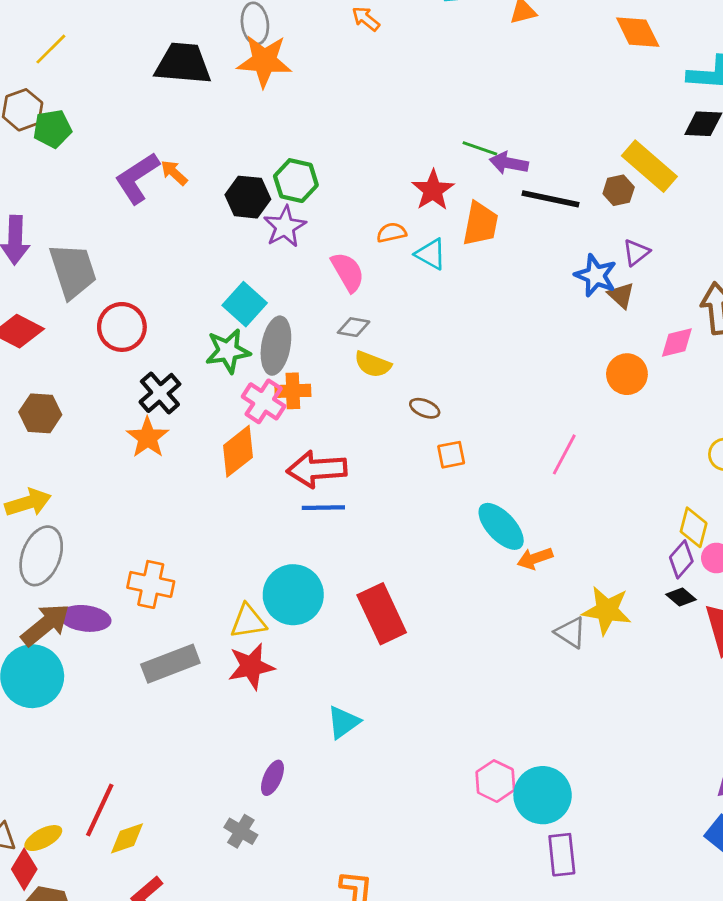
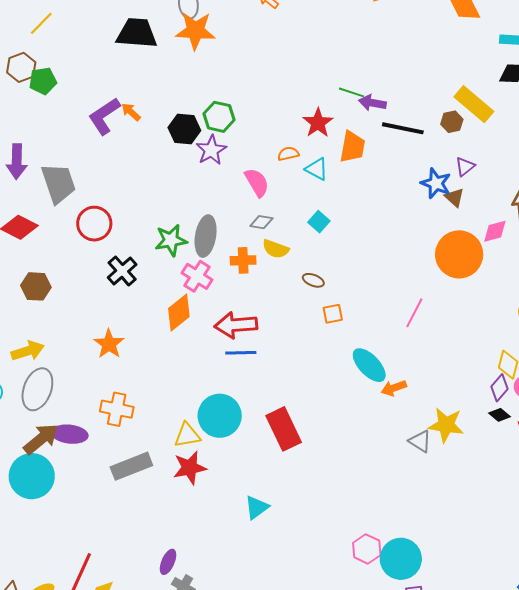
cyan square: (245, 304) -> (319, 222), moved, size x0.7
orange circle: (627, 374) -> (459, 254), size x1.6
orange cross: (293, 391) -> (243, 260), moved
orange star: (148, 438) -> (109, 344), moved
purple ellipse: (272, 778) -> (168, 562), moved

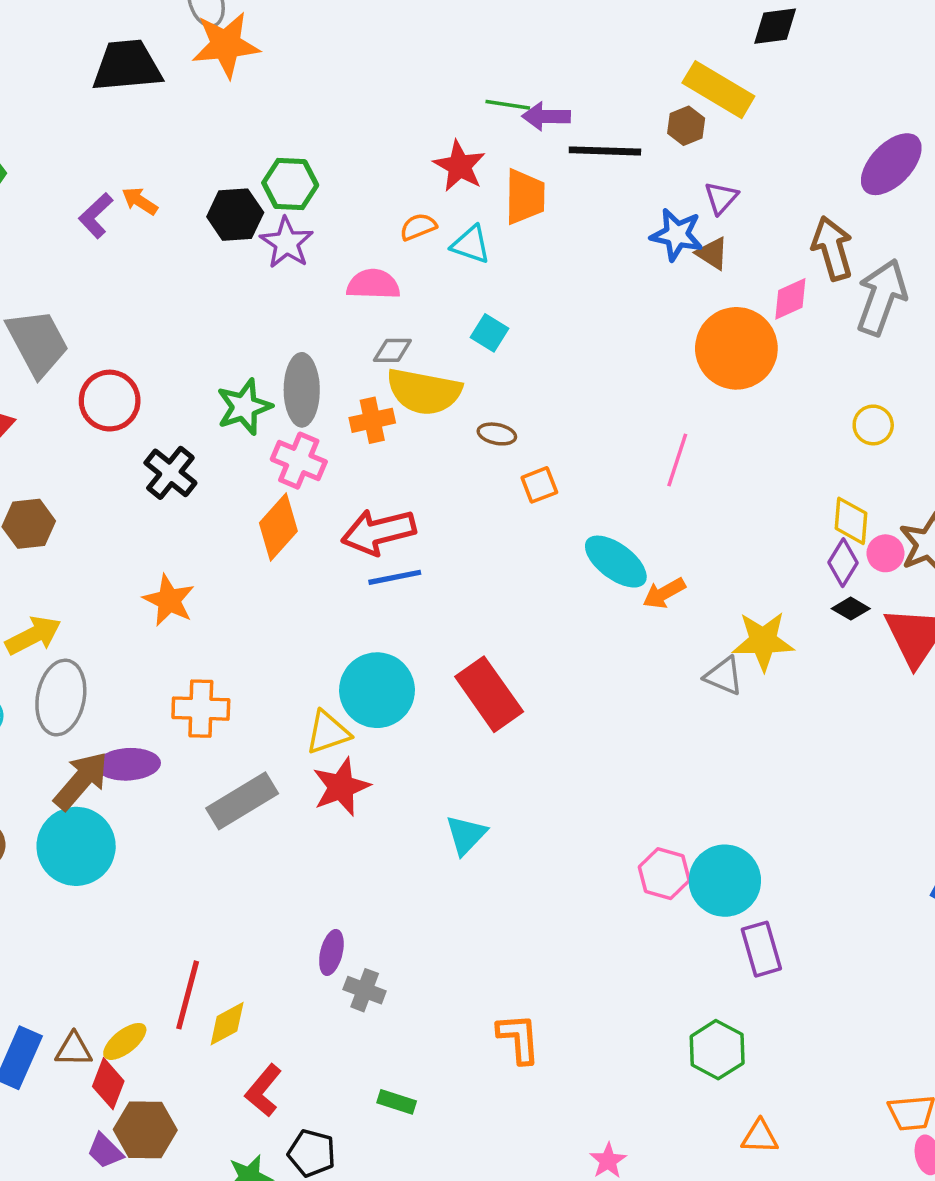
purple L-shape: (104, 116) -> (96, 216), size x0.7
pink semicircle: (257, 182) -> (373, 284), turned -48
yellow semicircle: (276, 249) -> (424, 392), size x1.6

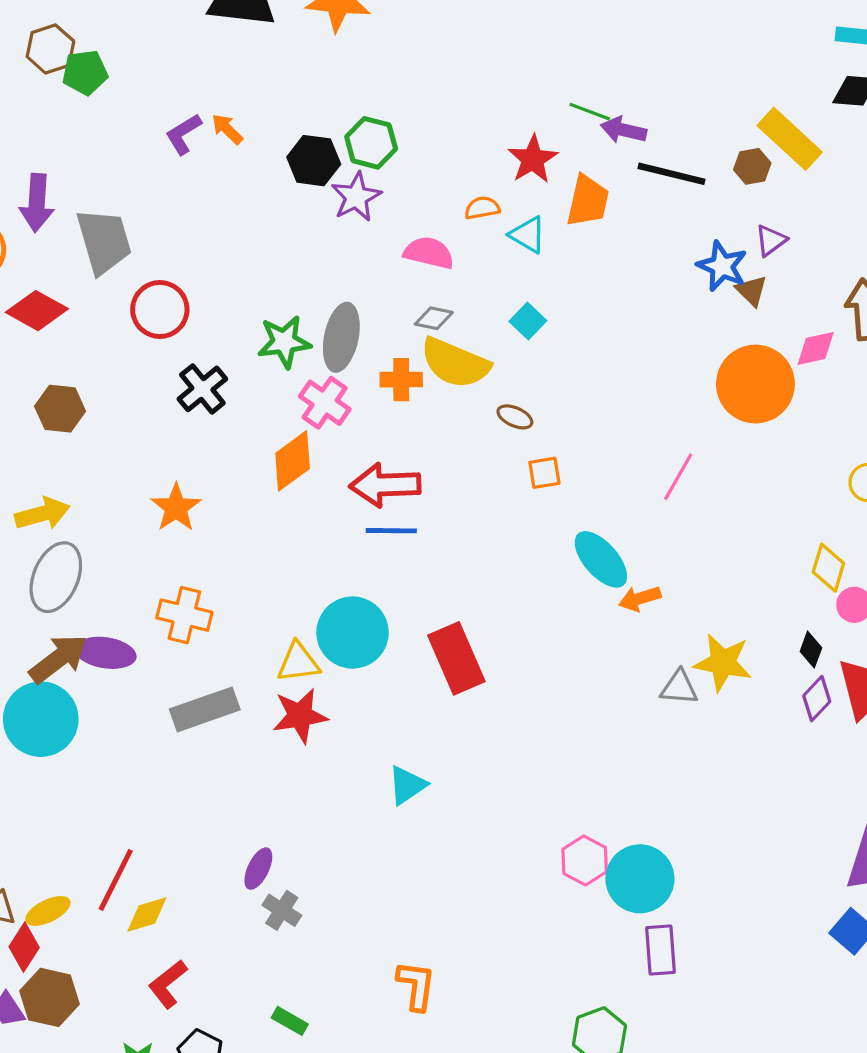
purple diamond: (843, 563) -> (817, 699), moved
black diamond: (851, 609) -> (811, 650), turned 68
gray triangle: (724, 676) -> (679, 687), turned -30

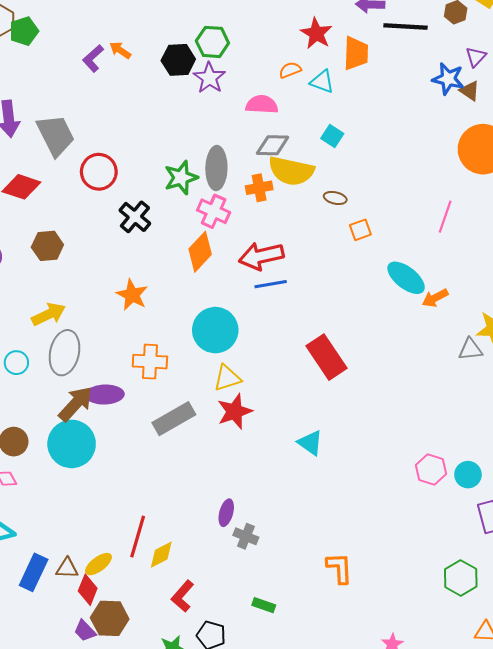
gray diamond: (434, 318) -> (273, 145), size x1.4
cyan circle: (353, 633) -> (215, 330), moved
cyan triangle: (407, 785) -> (310, 443), turned -40
cyan circle: (640, 879) -> (468, 475), size x0.6

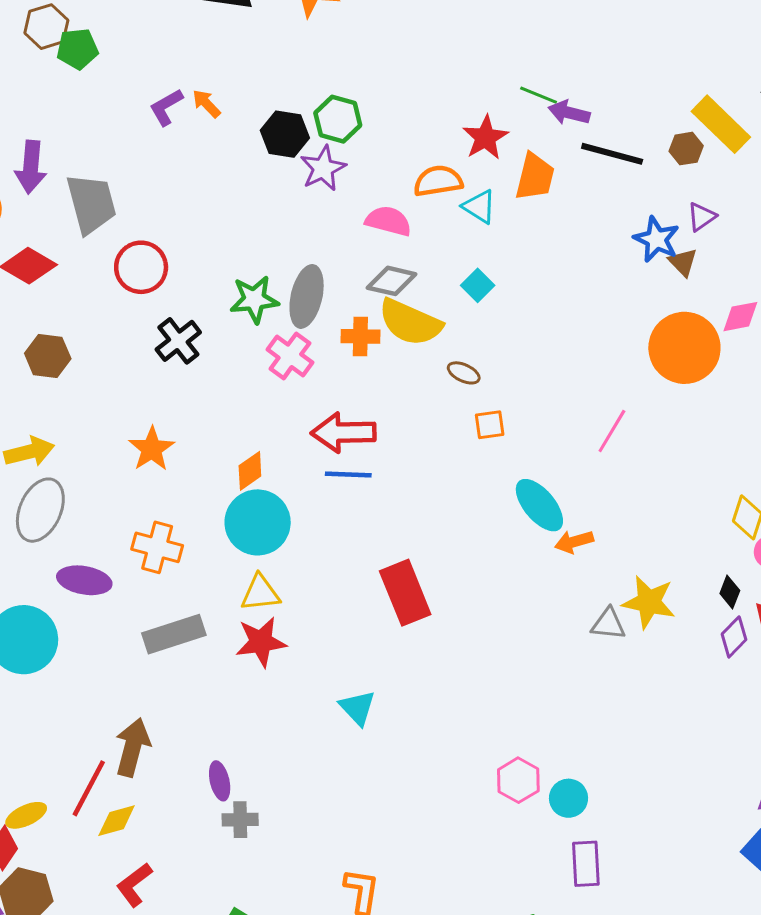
orange semicircle: (290, 70) -> (438, 181), size x1.5
orange diamond: (200, 252) -> (250, 471), moved, size x0.7
brown arrow: (76, 404) -> (133, 747), moved, turned -39
purple ellipse: (226, 513) -> (220, 781), turned -40
gray cross: (246, 536) -> (240, 820), turned -35

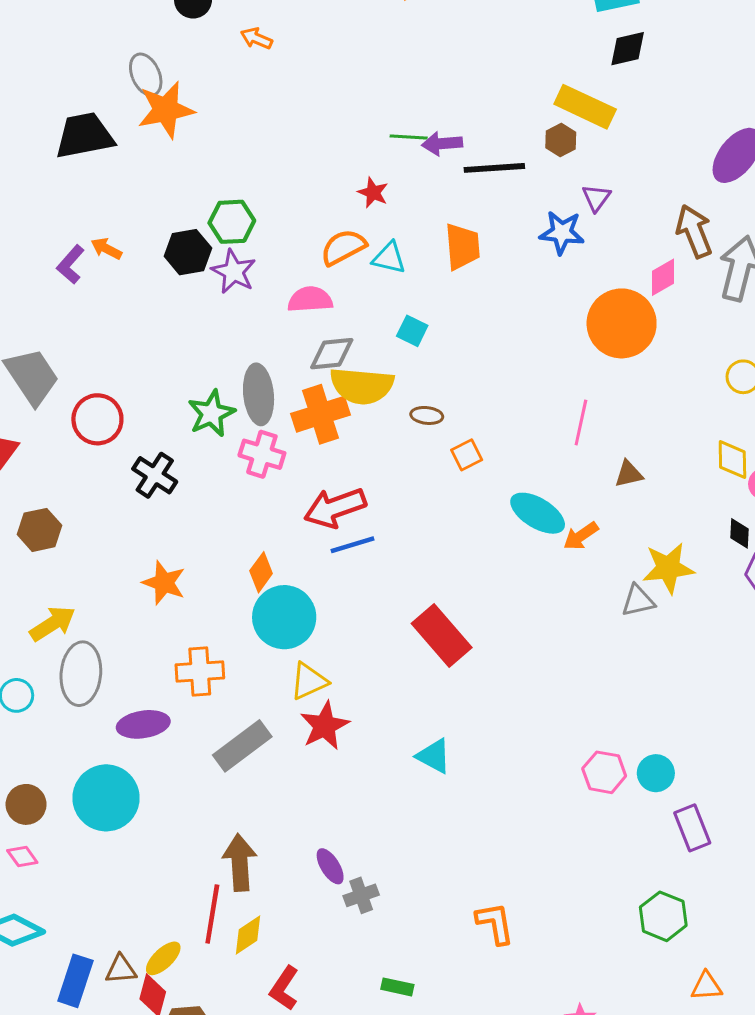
red star: (485, 138) -> (373, 193), size x0.7
orange trapezoid: (535, 177) -> (462, 246), moved
brown triangle: (683, 262) -> (629, 474), moved, turned -40
orange cross: (360, 336) -> (321, 414), size x1.5

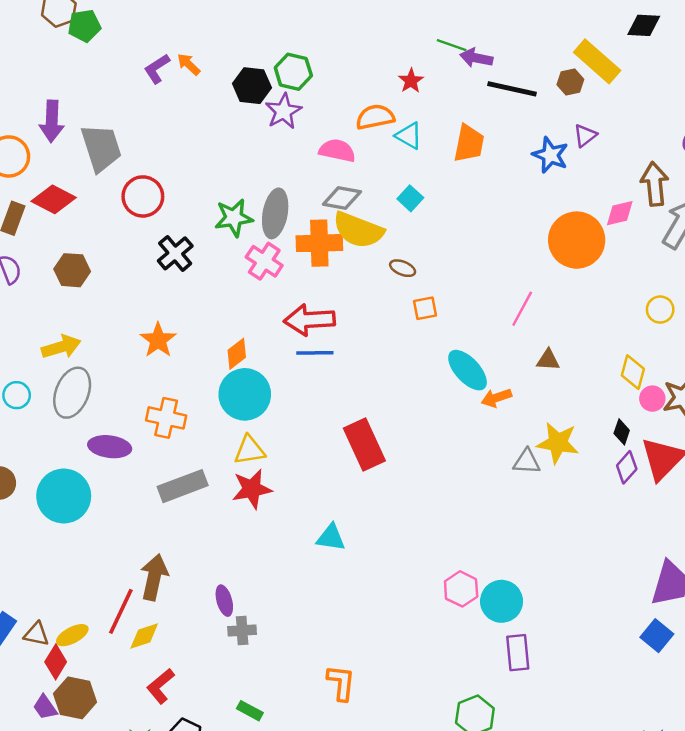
cyan triangle: (434, 756) -> (331, 537), turned -36
cyan circle: (656, 773) -> (502, 601), size x1.4

